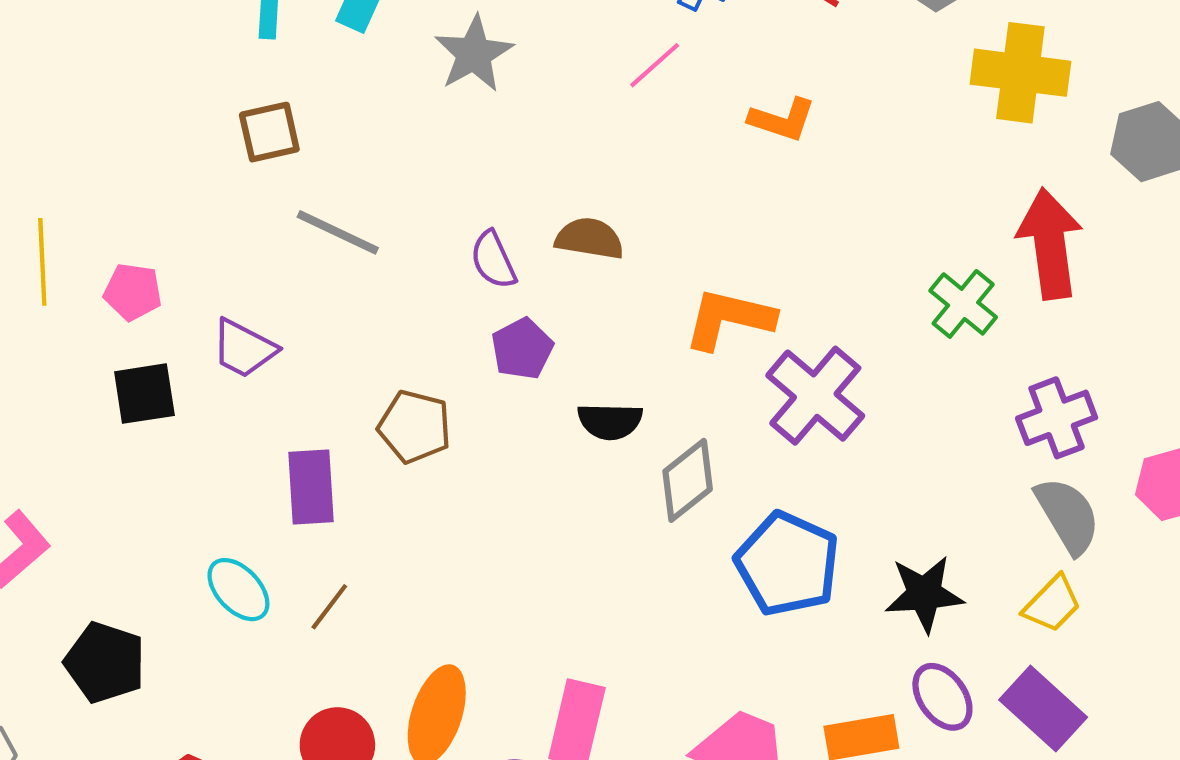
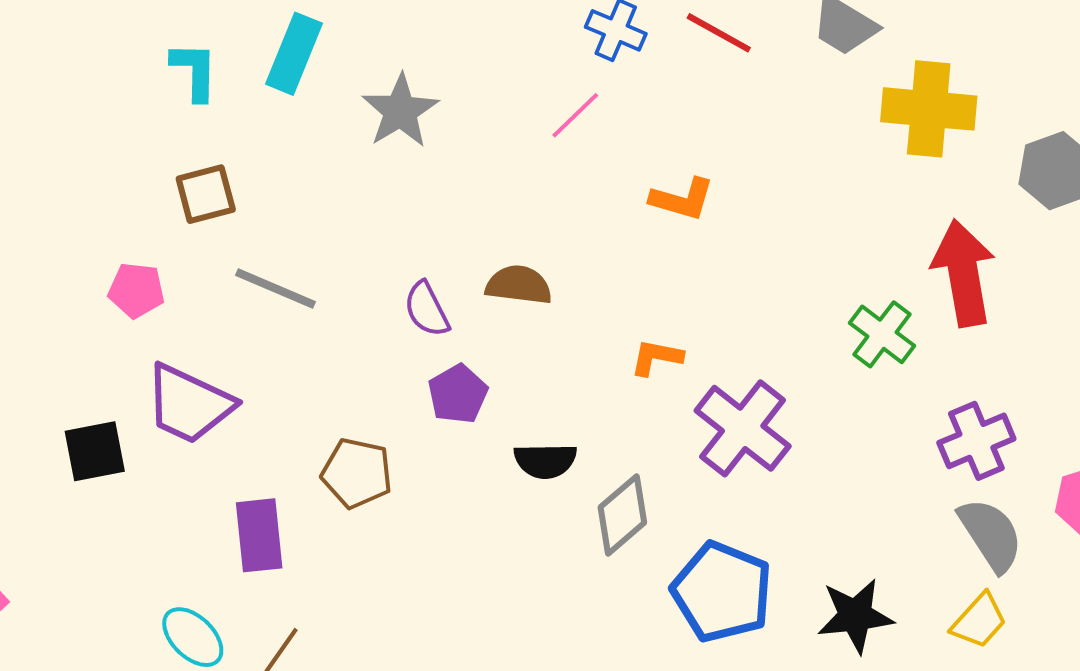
orange L-shape: (782, 120) -> (682, 199), moved
pink pentagon: (133, 292) -> (136, 290), moved
orange L-shape: (729, 319) -> (656, 357), size x0.6
purple trapezoid: (244, 348) -> (189, 404), size x1.4

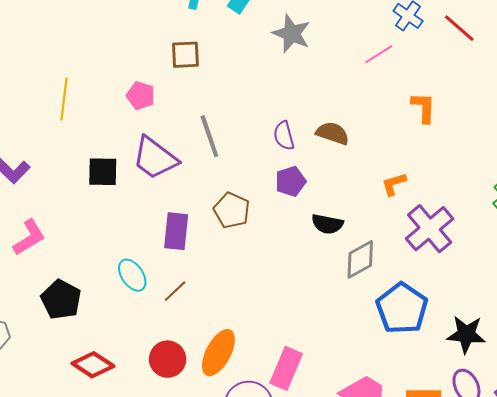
gray star: (400, 111) -> (292, 34), turned -30
orange L-shape: (682, 199) -> (423, 107), turned -116
gray line: (275, 289) -> (209, 136), moved, turned 36
orange L-shape: (656, 357) -> (394, 184), turned -40

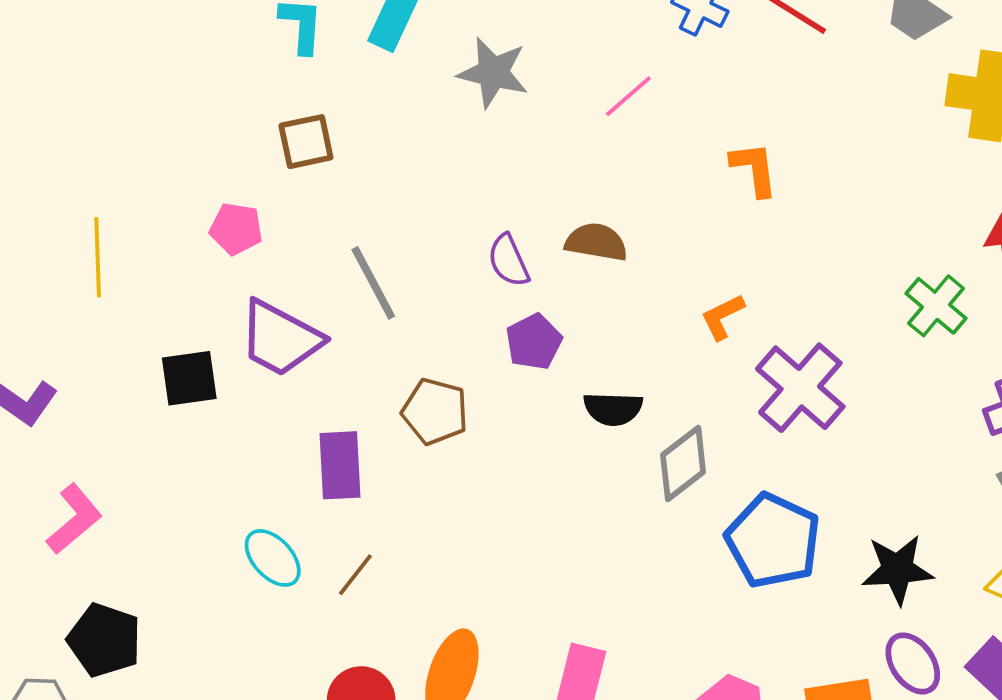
pink line: (379, 54) -> (628, 96), moved
black pentagon: (61, 300) -> (104, 640), moved

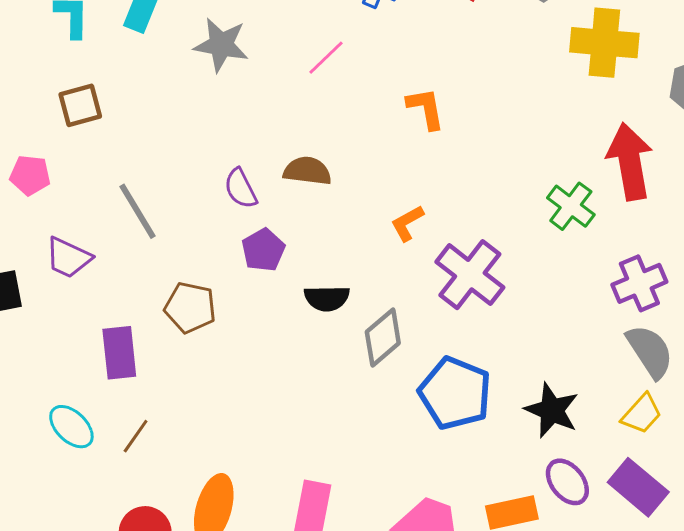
purple trapezoid: (280, 338) -> (68, 258), size x0.7
black star: (897, 569) -> (552, 410), turned 30

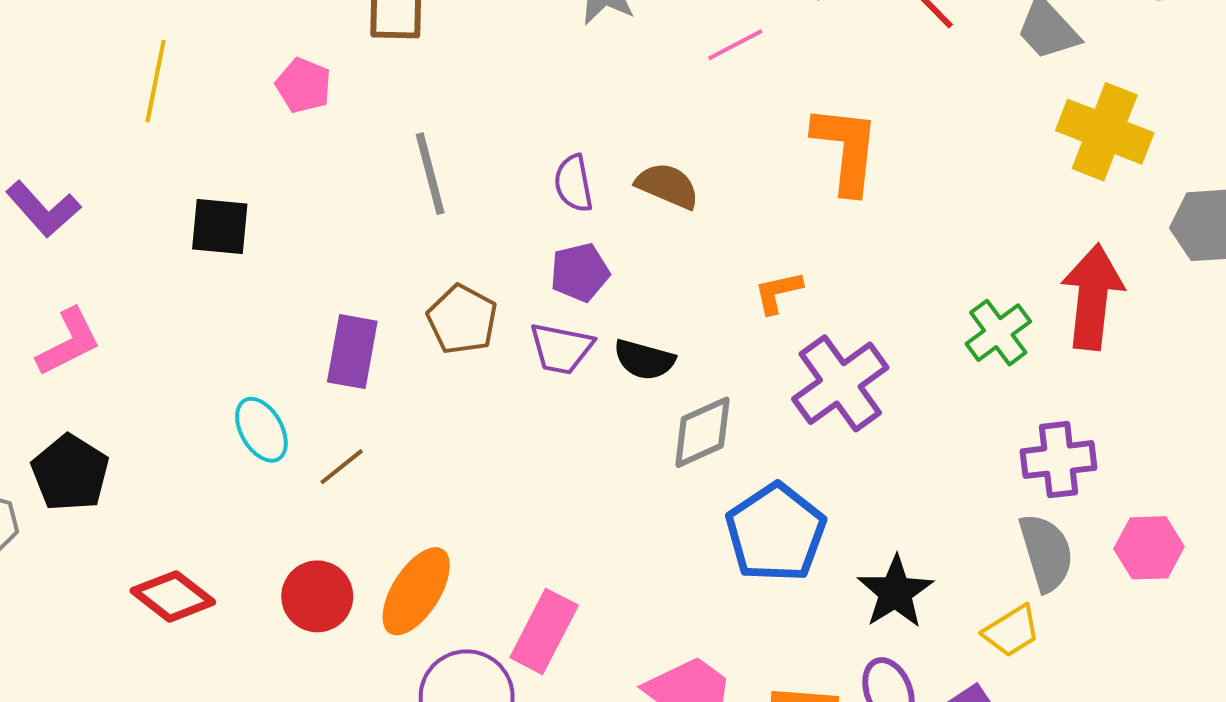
orange L-shape: (426, 108) -> (846, 149), size x1.5
purple trapezoid: (68, 258) -> (561, 349), moved, turned -30

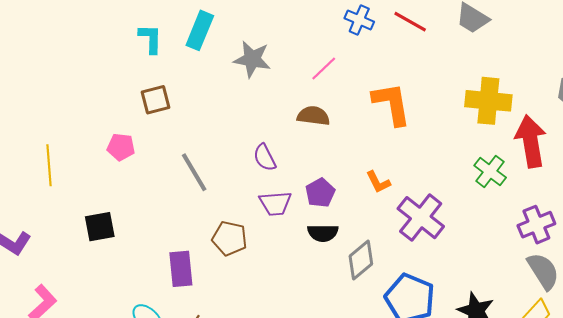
yellow cross: (1105, 132) -> (488, 101), moved
brown semicircle: (667, 186) -> (313, 116), moved
purple pentagon: (580, 272) -> (320, 193), moved
orange L-shape: (778, 292) -> (378, 182), turned -88
purple trapezoid: (561, 349) -> (275, 203), moved

